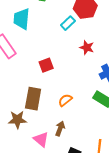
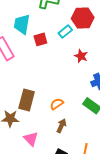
red square: (46, 65) -> (40, 39), moved
brown arrow: (60, 129) -> (61, 126), moved

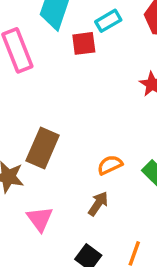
cyan rectangle: (65, 32) -> (108, 21), moved
orange semicircle: (57, 104) -> (110, 165), moved

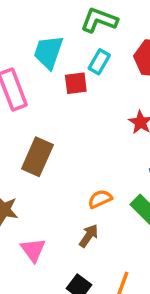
cyan rectangle: (108, 21) -> (99, 62), turned -30
brown rectangle: (43, 148) -> (37, 157), moved

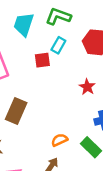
cyan trapezoid: (48, 52) -> (24, 24), moved

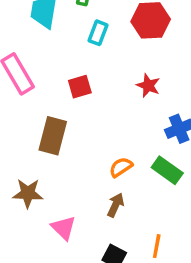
red square: (42, 60) -> (80, 87), moved

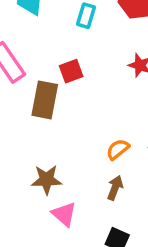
brown rectangle: (53, 136) -> (45, 100), moved
brown star: (28, 193) -> (47, 180), moved

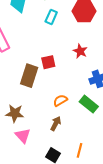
red square: (71, 71) -> (48, 62), moved
brown rectangle: (45, 100) -> (29, 76), moved

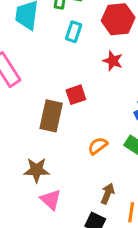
red star: (80, 51) -> (113, 61), moved
brown arrow: (56, 124) -> (108, 194), moved

